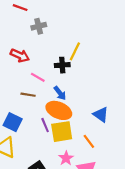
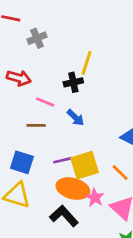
orange ellipse: (59, 110) -> (73, 189), moved
purple line: (45, 125) -> (63, 160), turned -72

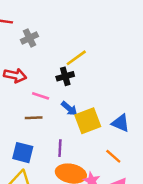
yellow line: (87, 63) -> (76, 58), turned 40
purple line: (63, 160) -> (60, 148), turned -70
yellow square: (85, 165) -> (88, 121), moved

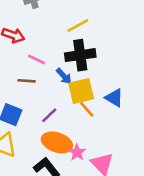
black cross: (65, 76) -> (80, 55), moved, size x1.6
purple line: (60, 148) -> (49, 115), turned 35
orange line: (113, 156) -> (87, 109), moved

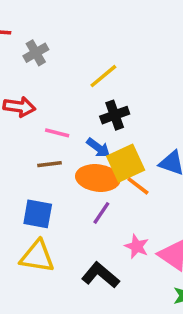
black cross: (80, 55) -> (115, 115), size x0.7
purple line: (49, 115) -> (101, 213), moved
orange ellipse: (57, 142) -> (98, 178), moved

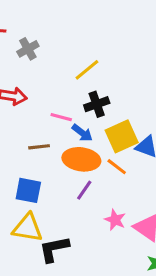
pink line: (57, 133) -> (61, 117), moved
yellow square: (126, 163) -> (122, 136), moved
black L-shape: (100, 275) -> (54, 249), moved, turned -52

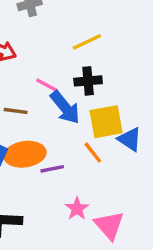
blue arrow: (82, 133) -> (65, 107), size x1.5
orange ellipse: (81, 159) -> (25, 154), moved, turned -30
purple line: (84, 190) -> (52, 169), turned 30

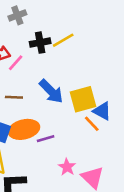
black cross: (88, 81) -> (40, 43), moved
pink line: (47, 85) -> (16, 63), moved, turned -72
orange line: (93, 153) -> (92, 124), moved

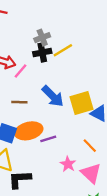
gray cross: (17, 15) -> (42, 38), moved
orange line: (92, 124) -> (90, 146), moved

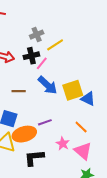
black cross: (42, 53) -> (31, 56), moved
pink line: (20, 71) -> (42, 63), moved
orange ellipse: (29, 131) -> (24, 134), moved
black L-shape: (20, 179) -> (34, 158), moved

